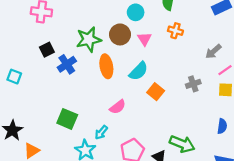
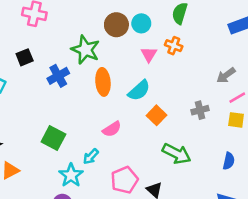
orange cross: (175, 31) -> (174, 46), moved
brown circle: (120, 34) -> (116, 25), moved
green star: (89, 39) -> (85, 50), turned 30
black square: (47, 50) -> (25, 57), moved
green arrow: (182, 144) -> (177, 154), moved

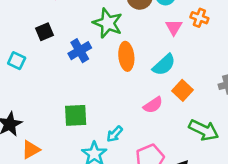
pink semicircle: (112, 129) -> (153, 105), moved
green square: (53, 138) -> (76, 115), turned -30

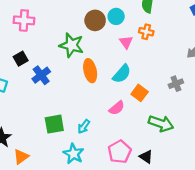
blue cross: (80, 51) -> (41, 75), moved
cyan arrow: (115, 134) -> (84, 126), moved

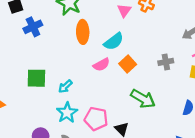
pink semicircle: (117, 108) -> (101, 65), moved
pink pentagon: (120, 152) -> (96, 119), turned 30
cyan star: (73, 154) -> (67, 113), moved

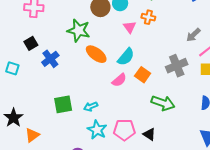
orange ellipse: (83, 32) -> (96, 54), turned -40
gray cross: (166, 62) -> (177, 66), size x1.5
cyan arrow: (65, 86) -> (91, 106), turned 32

